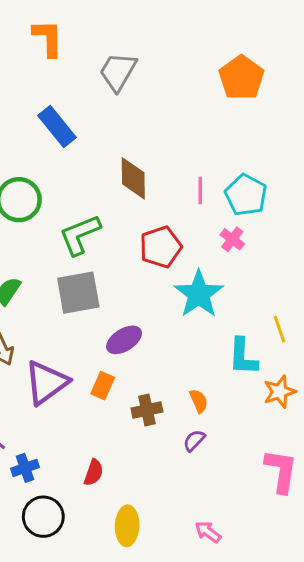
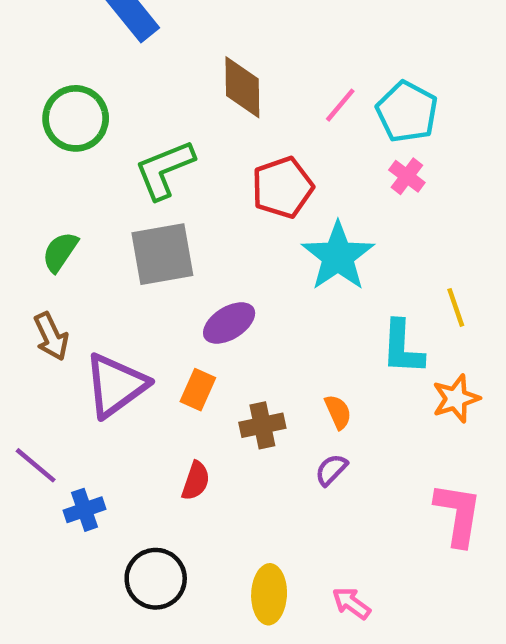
pink line: (200, 191) -> (340, 105), turned 40
pink cross: (232, 239) -> (407, 176), moved
red semicircle: (94, 472) -> (196, 481), moved
black circle: (43, 517) -> (156, 579), moved
yellow ellipse: (127, 526) -> (269, 594), moved

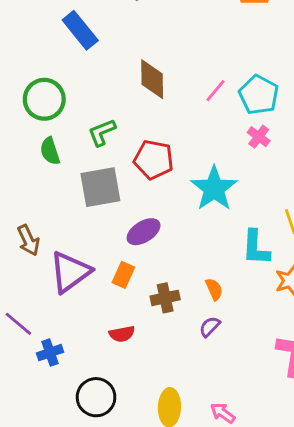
green L-shape: (165, 170) -> (102, 132), size x0.7
red pentagon: (282, 187) -> (154, 160), moved, turned 30
green semicircle: (60, 252) -> (50, 151), moved, turned -52
red semicircle: (196, 481) -> (122, 334), turned 60

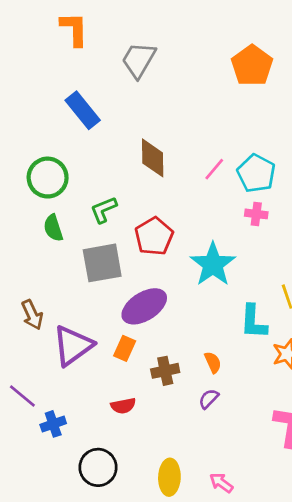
pink cross: (259, 137) -> (256, 214), turned -30
red pentagon: (154, 160) -> (154, 236), turned 30
purple ellipse: (144, 232) -> (144, 306), size x1.4

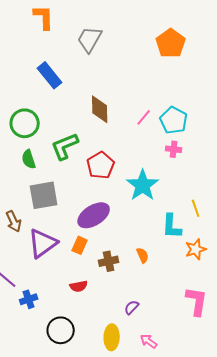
green L-shape: (104, 210) -> (65, 146), size x1.4
gray square: (102, 263) -> (44, 195), moved
purple semicircle: (209, 399) -> (132, 307), moved

